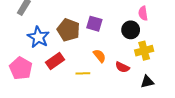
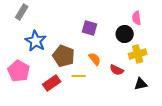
brown pentagon: (68, 30) -> (64, 56), moved
red rectangle: (55, 61) -> (52, 83), moved

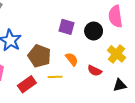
pink semicircle: (137, 18) -> (115, 16), size x1.5
black circle: (125, 34) -> (94, 31), moved
yellow cross: (138, 54) -> (117, 54), turned -36

